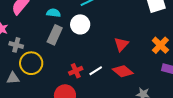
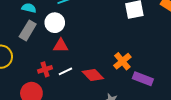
red triangle: (121, 44) -> (61, 46), moved, turned 42
orange cross: (160, 45) -> (122, 61), moved

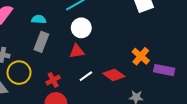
white circle: (55, 23) -> (81, 28), moved
red cross: (45, 69) -> (53, 80), moved

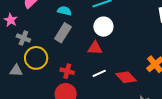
red cross: (53, 80) -> (67, 71), turned 32

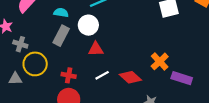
white circle: (103, 27) -> (88, 25), moved

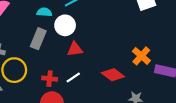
cyan semicircle: (61, 13) -> (44, 12), moved
white line: (102, 75) -> (73, 77), moved

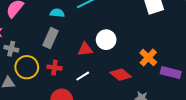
white circle: (65, 25) -> (106, 40), moved
red cross: (50, 79) -> (54, 68), moved

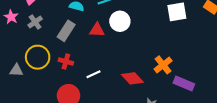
white circle: (106, 40) -> (120, 21), moved
gray cross: (11, 49) -> (35, 22), moved, turned 32
red triangle: (85, 49) -> (97, 30), moved

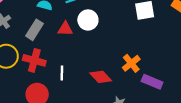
red cross: (66, 62) -> (34, 60), size x1.5
white line: (93, 74) -> (62, 73), turned -64

